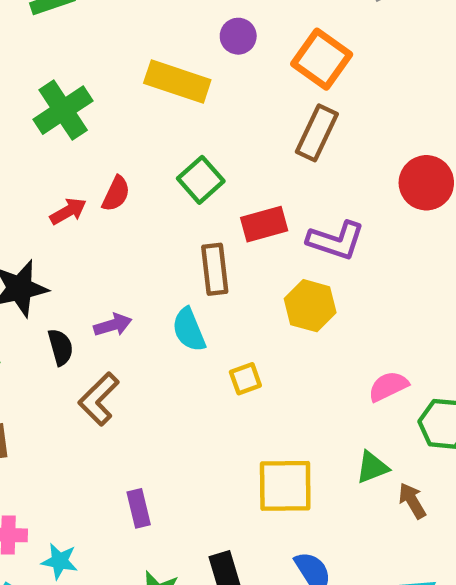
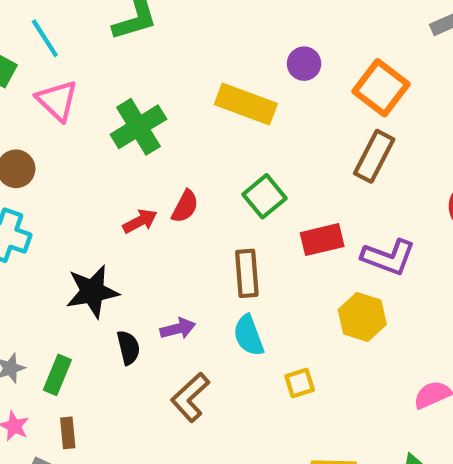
brown rectangle: (215, 269) -> (247, 273), moved
brown L-shape: (99, 399) -> (190, 397), moved

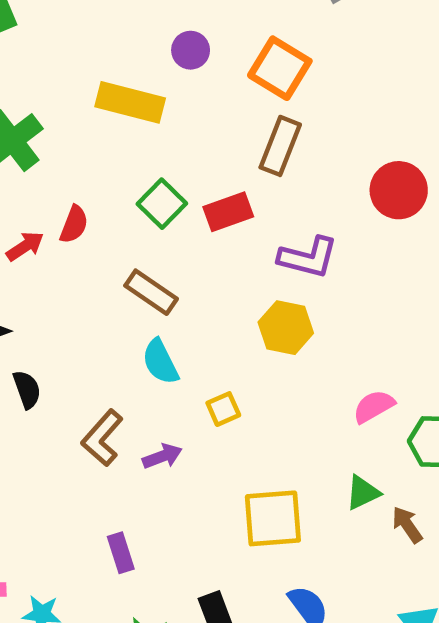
red rectangle: (322, 240) -> (228, 212), moved
brown rectangle: (247, 273) -> (151, 292), turned -45
purple arrow: (178, 329) -> (162, 456), moved

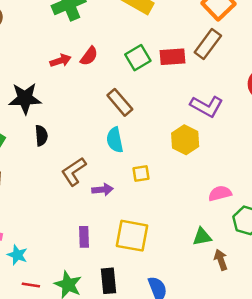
red rectangle: (228, 212) -> (172, 57), moved
yellow square: (273, 518) -> (132, 236), moved
purple rectangle: (121, 553) -> (84, 237), moved

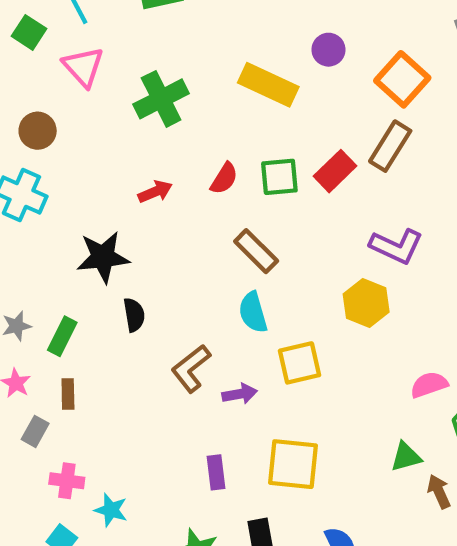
red semicircle: (89, 56) -> (224, 178), moved
red rectangle: (172, 57) -> (335, 171), turned -35
green square: (138, 58) -> (279, 177), turned 30
yellow square: (141, 173) -> (300, 363), size x1.5

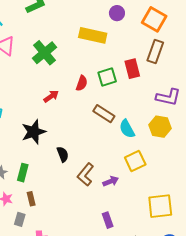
red rectangle: (335, 171) -> (132, 69), turned -48
cyan semicircle: (253, 312) -> (127, 129), moved
black semicircle: (134, 315) -> (63, 154), moved
yellow square: (293, 464) -> (160, 206), moved

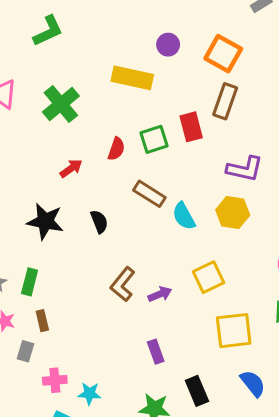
black star: (34, 132) -> (45, 221), turned 30
black semicircle: (63, 154) -> (99, 222), moved
yellow square: (135, 161) -> (209, 277), moved

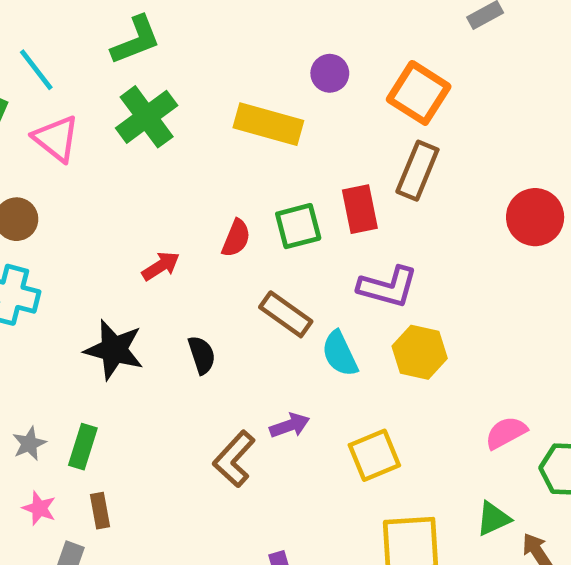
green cross: (61, 104) -> (147, 117), moved
purple L-shape: (245, 169) -> (388, 287), moved
purple arrow: (160, 294) -> (290, 426), moved

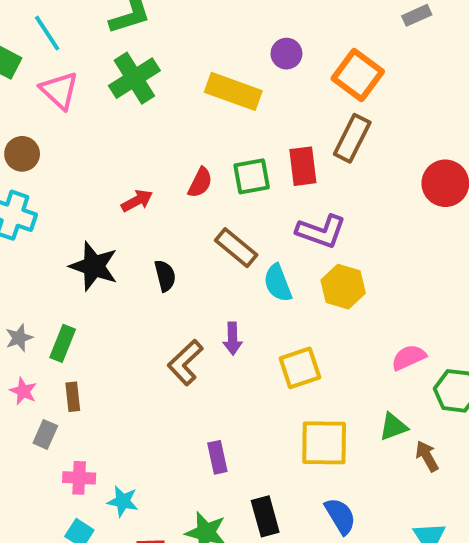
purple arrow: (290, 426) -> (233, 339), turned 104

